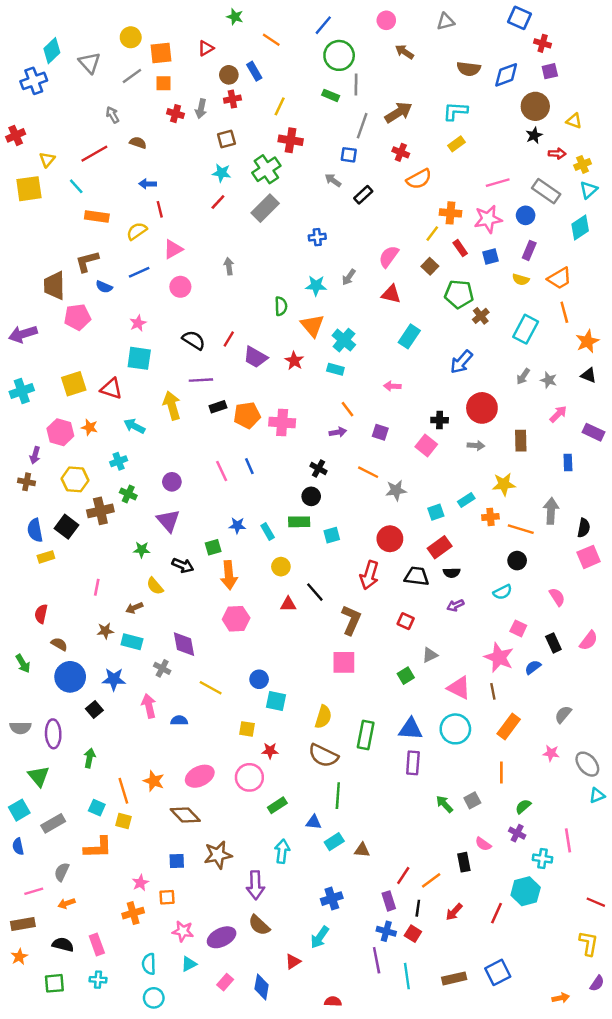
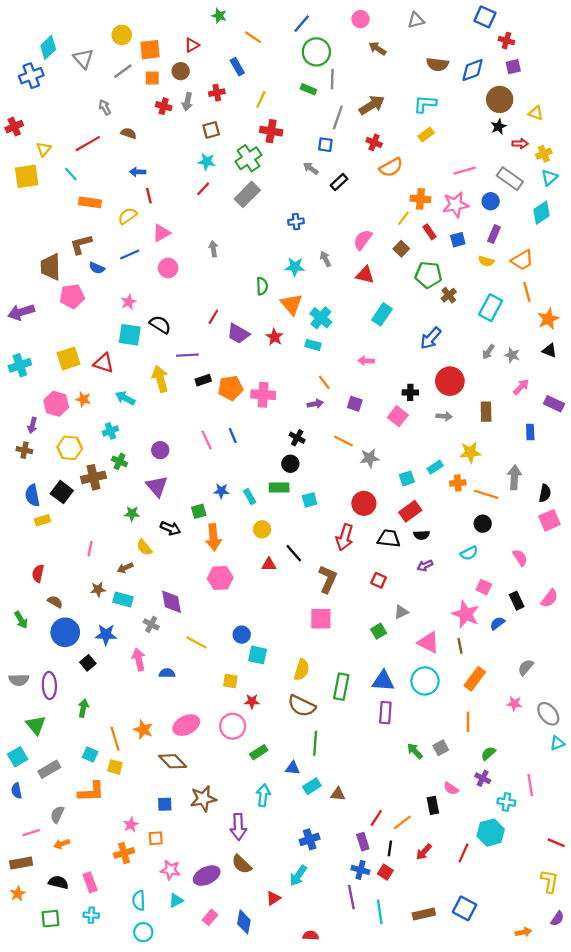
brown circle: (229, 75) -> (181, 71), moved
gray arrow: (349, 277) -> (325, 259), turned 119
black semicircle: (194, 340) -> (160, 325), moved
blue square: (498, 972) -> (465, 908), turned -35

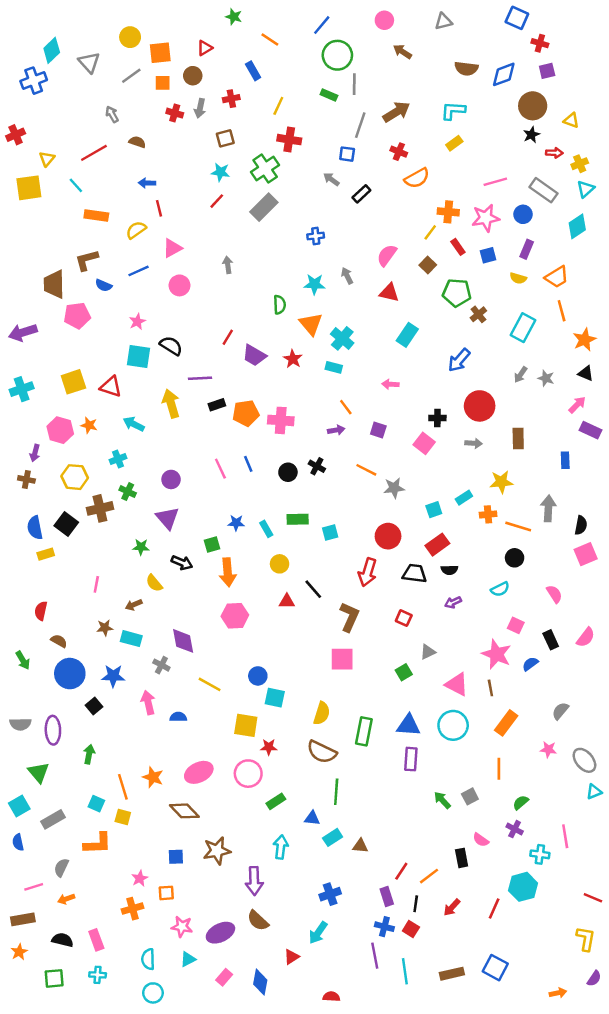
pink arrow: (521, 387) -> (577, 405), moved
black circle: (290, 464) -> (288, 472), moved
yellow square: (230, 681) -> (246, 725), size x1.5

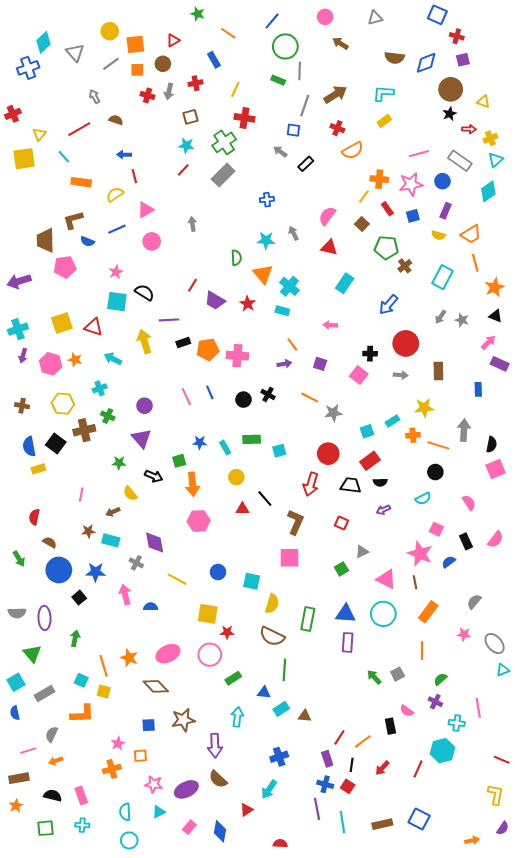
purple arrow: (35, 453) -> (23, 356), moved
cyan square: (275, 698) -> (252, 581), moved

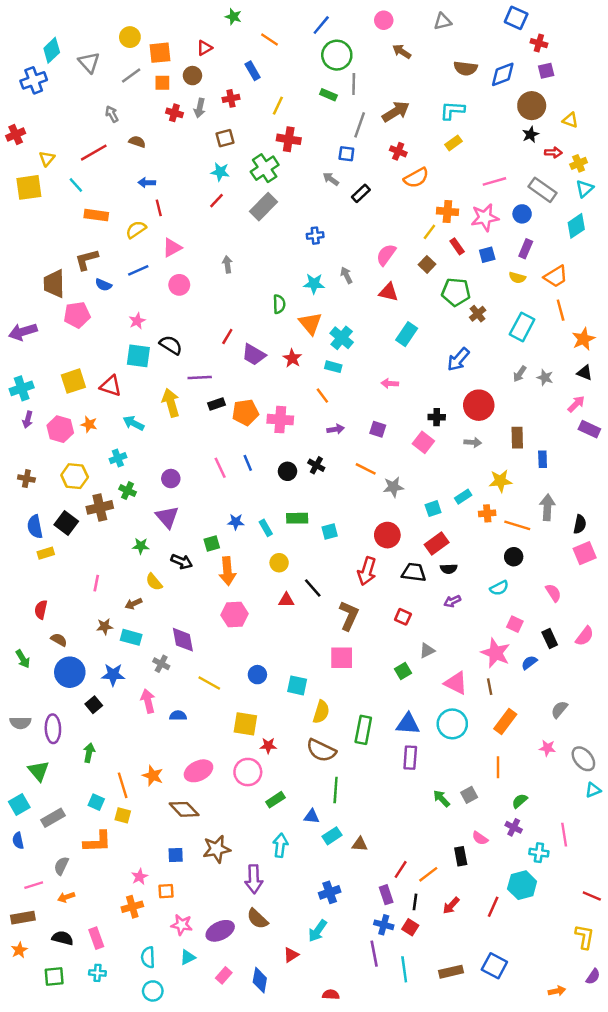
orange line: (292, 344) -> (322, 396), moved
blue rectangle: (478, 389) -> (543, 459), moved

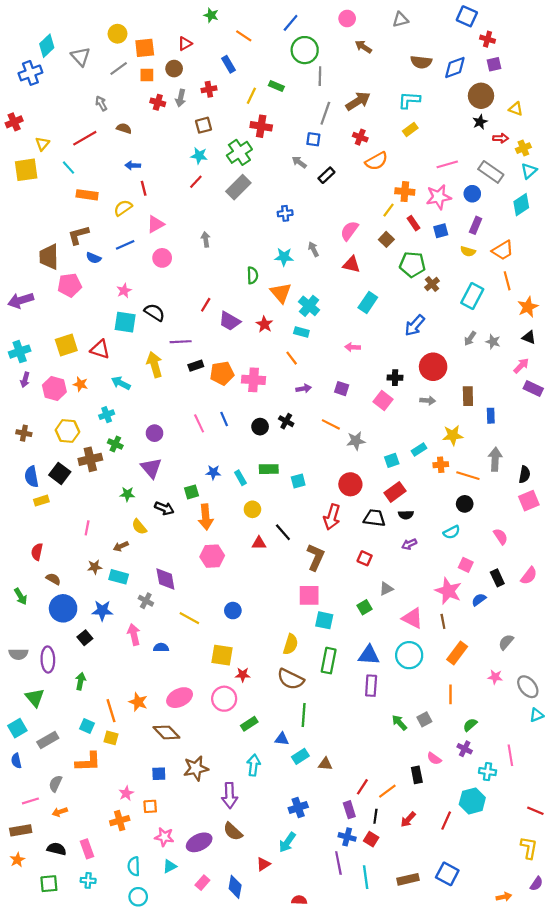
green rectangle: (328, 95) -> (276, 86), moved
cyan square: (297, 685) -> (324, 620), moved

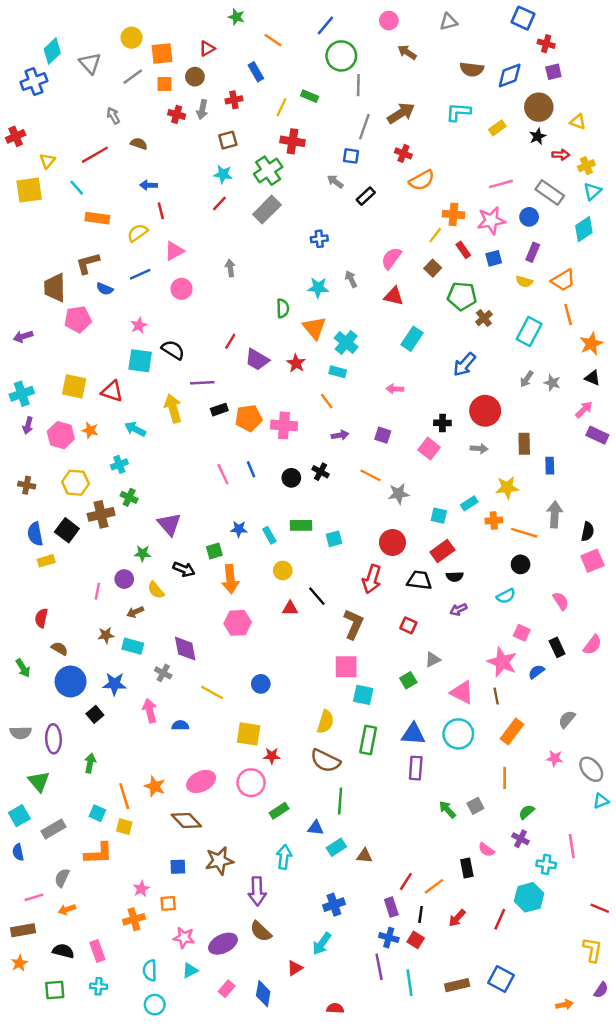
yellow rectangle: (410, 130) -> (497, 128), moved
purple arrow: (21, 300) -> (23, 336), size x0.7
yellow square: (66, 345) -> (74, 386), turned 30
purple circle: (155, 433) -> (124, 579), moved
cyan square: (392, 460) -> (439, 516), turned 32

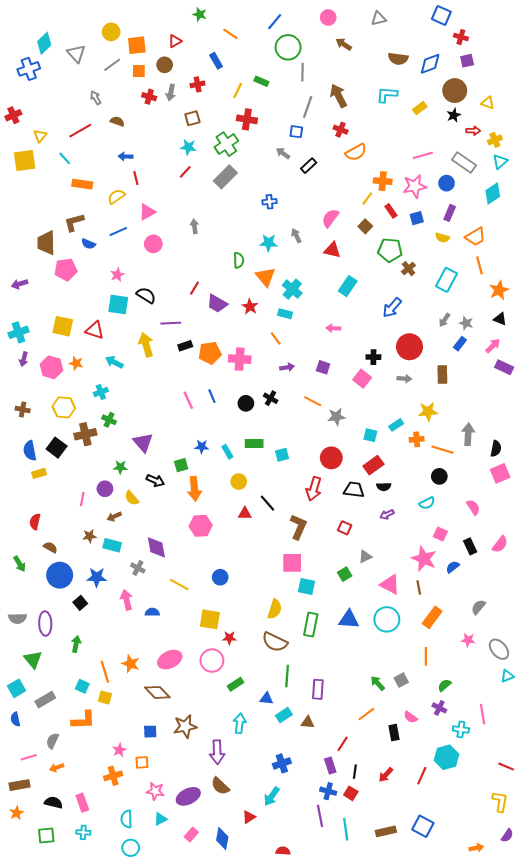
brown arrow: (401, 113) -> (338, 96), turned -85
blue rectangle: (550, 466) -> (460, 344), moved, turned 40
purple rectangle: (416, 768) -> (318, 689), moved
orange line: (434, 886) -> (366, 714), moved

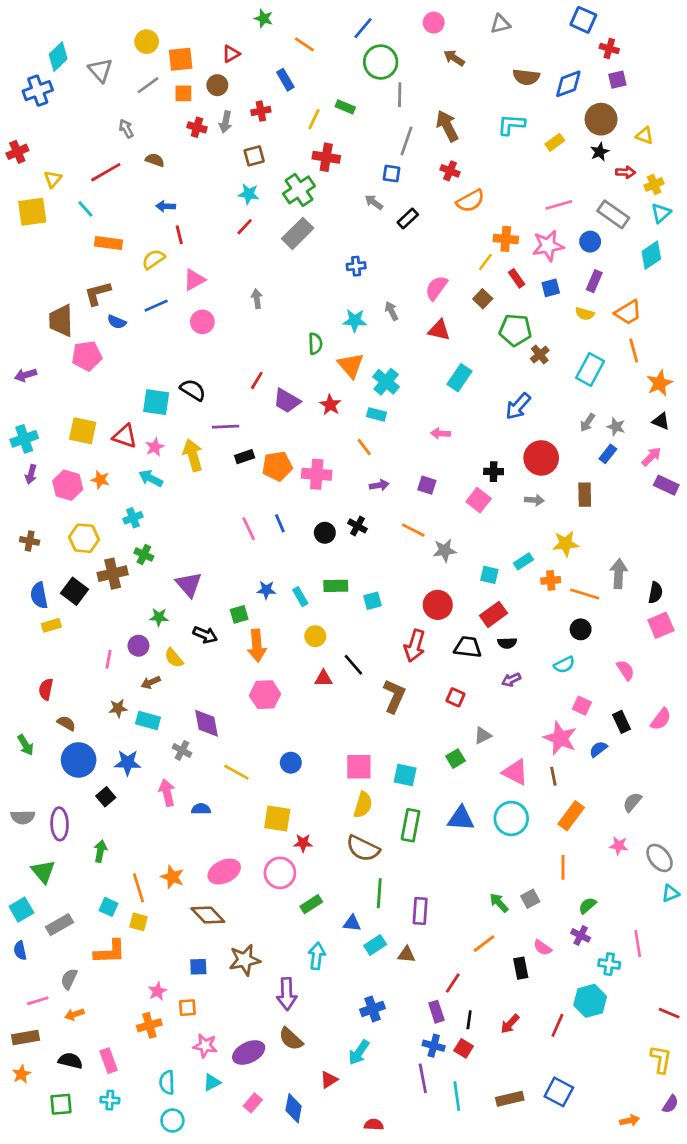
pink star: (117, 275) -> (155, 447), moved
pink square: (292, 563) -> (359, 767), moved

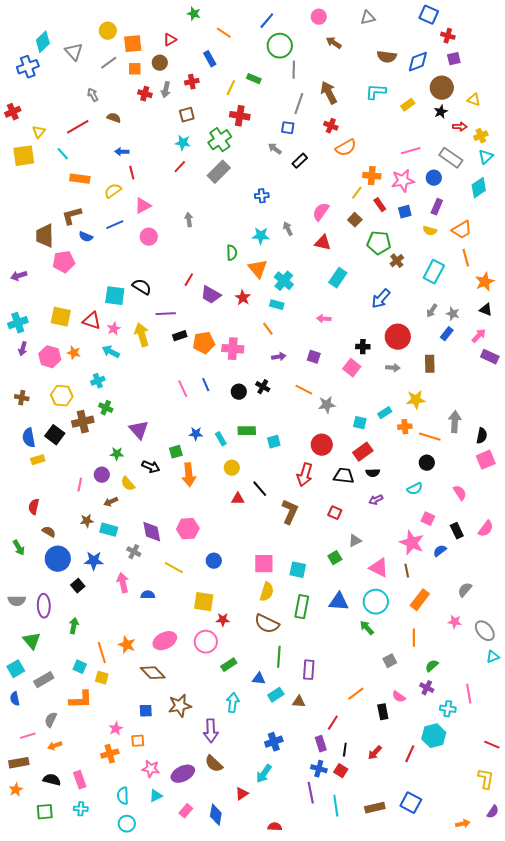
pink hexagon: (265, 695) -> (188, 529), moved
green arrow: (499, 903) -> (367, 628), moved

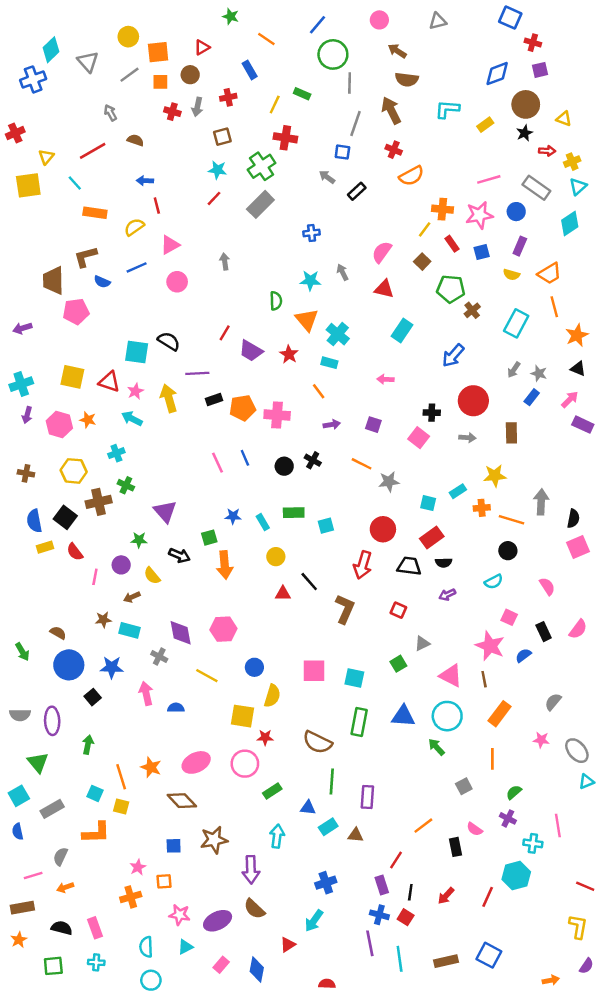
brown semicircle: (387, 57) -> (407, 79), moved
red semicircle: (34, 507) -> (75, 552), moved, turned -49
yellow semicircle: (267, 592) -> (272, 696), moved

